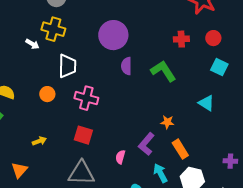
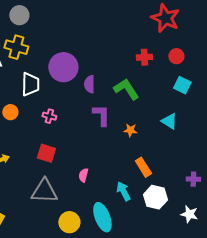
purple circle: (113, 35) -> (63, 67), moved
pink cross: (86, 98) -> (49, 116), size x0.6
orange star: (167, 122) -> (130, 130), moved
purple L-shape: (146, 144) -> (101, 115), moved, turned 140

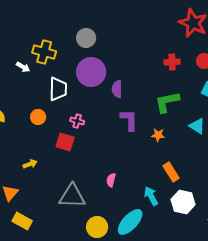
gray circle: (19, 15) -> (86, 38), moved
green L-shape: (126, 89) -> (167, 102), moved, turned -68
red square: (46, 153) -> (65, 142), moved
cyan ellipse: (102, 217) -> (130, 222), turned 64

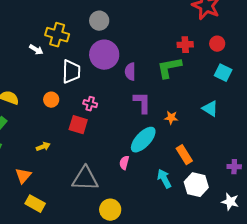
green L-shape: (167, 102) -> (169, 68), moved
cyan ellipse: (130, 222) -> (143, 140), moved

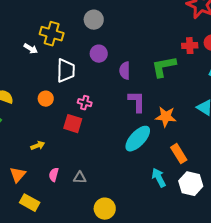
red cross: (185, 45) -> (190, 46), moved
purple circle: (104, 55) -> (99, 54), size x0.6
orange star: (171, 118) -> (166, 117), size x1.5
pink semicircle: (124, 163) -> (54, 175), moved
gray triangle: (85, 179) -> (80, 178), size x0.5

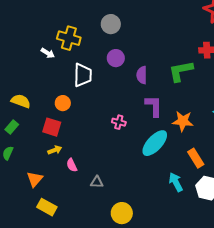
pink cross: (85, 103) -> (119, 122), moved
red square: (73, 124) -> (52, 127), moved
pink semicircle: (54, 175) -> (72, 165), moved, turned -40

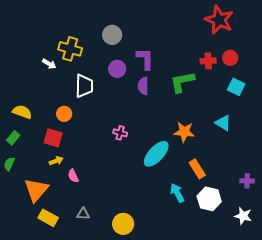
purple L-shape: (154, 106) -> (145, 59), moved
orange triangle: (35, 179) -> (36, 190), size x1.5
gray triangle: (97, 182) -> (83, 214), moved

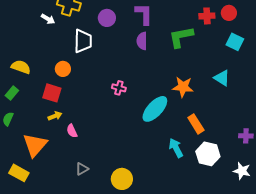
purple circle: (117, 69) -> (107, 18), moved
gray triangle: (83, 214) -> (82, 169), turned -32
yellow rectangle: (48, 218) -> (19, 173), moved

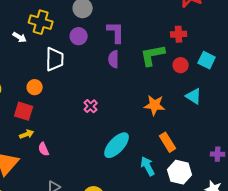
red circle: (229, 13) -> (181, 65), moved
pink cross: (119, 88) -> (91, 106), turned 32
cyan ellipse: (155, 109) -> (117, 145), moved

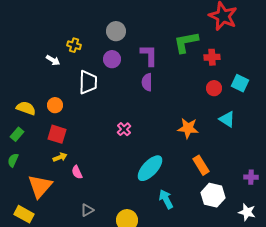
yellow cross: (41, 22) -> (74, 45), size x0.6
green L-shape: (153, 55) -> (186, 42), moved
orange circle: (35, 87) -> (55, 105), moved
cyan arrow: (148, 166) -> (166, 199), moved

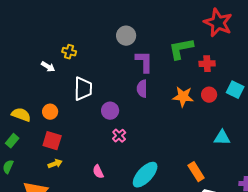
gray circle: (116, 31) -> (126, 36), moved
purple circle: (112, 59) -> (110, 111), moved
cyan triangle: (227, 119) -> (222, 138), moved, turned -30
orange star: (188, 128) -> (183, 97), moved
pink semicircle: (77, 172) -> (98, 172), moved

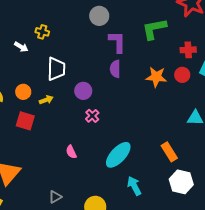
red cross: (207, 64) -> (188, 50), moved
yellow arrow: (55, 164) -> (46, 100), moved

